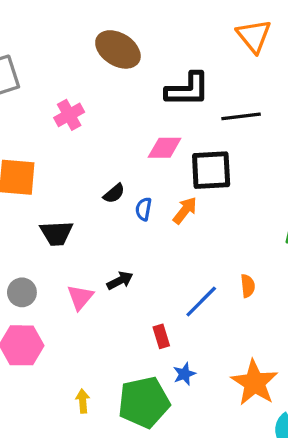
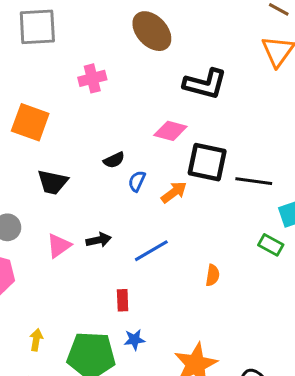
black line: (241, 116) -> (254, 181), moved
blue line: (201, 301) -> (151, 251), moved

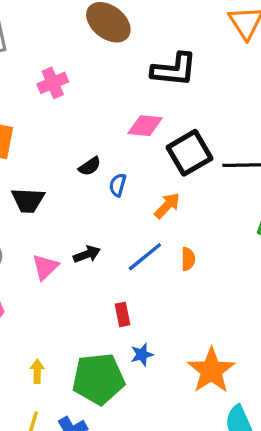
black square: (207, 162) -> (189, 153), turned -33
orange arrow: (174, 192) -> (167, 206), moved
orange semicircle: (213, 275) -> (188, 259), moved

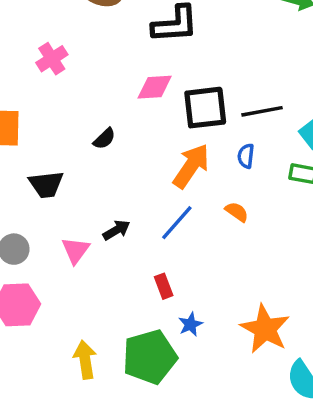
black square: (189, 153) -> (205, 108), turned 33
blue semicircle: (118, 185) -> (246, 156), moved
orange arrow: (167, 206) -> (191, 166), size x1.5
orange semicircle: (188, 259) -> (237, 212), moved, turned -45
yellow arrow: (37, 371) -> (85, 360), size x1.5

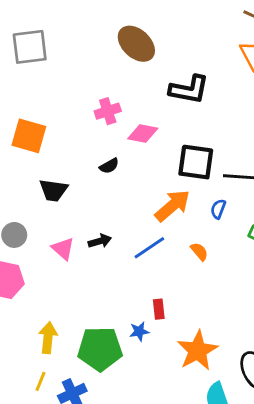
pink cross: (52, 59) -> (108, 111), moved
pink diamond: (155, 87) -> (143, 133), moved
pink triangle: (76, 250) -> (63, 249), turned -40
red rectangle: (164, 286) -> (159, 309), moved

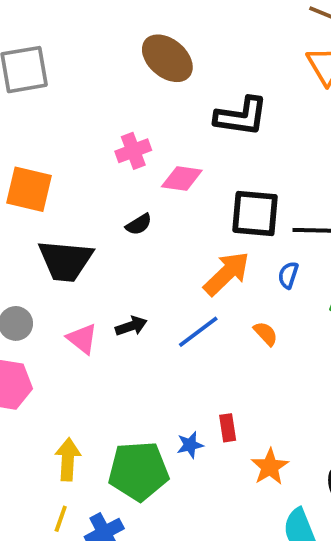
black trapezoid: (53, 190) -> (65, 261), size x1.4
red rectangle: (159, 309) -> (228, 428), moved
orange star: (198, 351) -> (270, 467), size x0.7

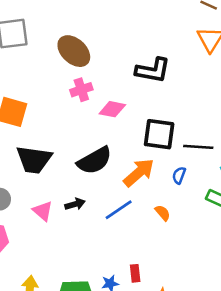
brown ellipse: (167, 58) -> (74, 51), moved
black semicircle: (139, 224) -> (94, 161), moved, size x2.0

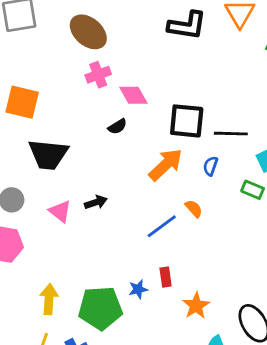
black L-shape: (153, 70) -> (187, 25), moved
pink diamond: (112, 109) -> (133, 95), turned 52
black semicircle: (94, 161) -> (117, 126), moved, size x0.5
blue line: (119, 210) -> (162, 226), moved

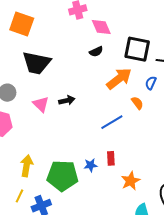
black semicircle: (117, 126) -> (96, 52), moved
orange semicircle: (194, 209) -> (137, 103), moved

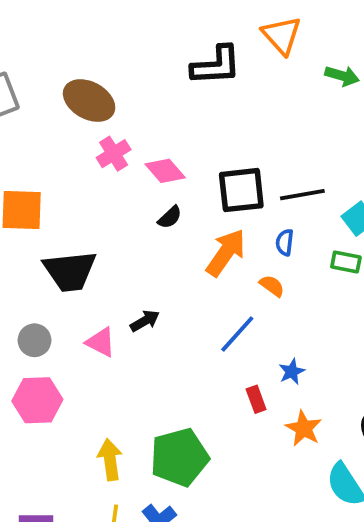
blue star: (91, 165) -> (292, 372), moved

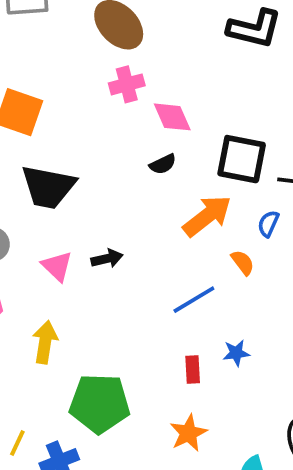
orange star: (304, 428) -> (188, 433), moved
yellow arrow: (110, 460) -> (45, 342), moved

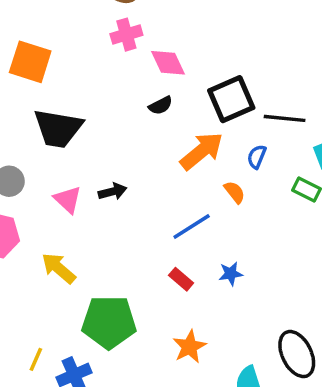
black square: (242, 159) -> (231, 99), turned -33
yellow arrow: (45, 342) -> (59, 268), turned -57
red rectangle: (193, 369) -> (181, 279), moved, turned -45

